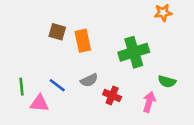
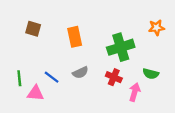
orange star: (163, 13) -> (156, 28), moved
brown square: (57, 32) -> (33, 29), moved
red cross: (112, 96) -> (114, 77), moved

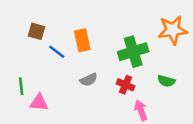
orange star: (156, 28) -> (173, 30), size x1.6
blue line: (52, 77) -> (57, 52), moved
pink arrow: (135, 92) -> (141, 110), moved, turned -36

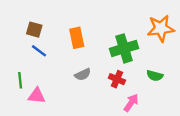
blue line: (57, 52) -> (39, 51), moved
pink arrow: (141, 110) -> (131, 103), turned 54

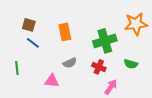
pink triangle: (37, 96) -> (52, 81), moved

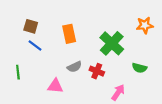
orange star: (136, 24) -> (145, 25), size x0.7
green cross: (105, 41) -> (112, 43), turned -30
red cross: (99, 67) -> (97, 71), moved

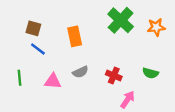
green cross: (112, 43) -> (121, 20), moved
red cross: (97, 71) -> (114, 75), moved
pink triangle: (55, 86) -> (53, 81), moved

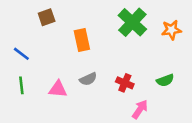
brown square: (33, 28) -> (47, 17), moved, turned -35
blue line: (38, 49) -> (21, 54), moved
green semicircle: (150, 73) -> (165, 80), turned -35

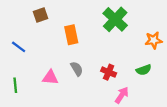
orange star: (171, 30) -> (154, 40), moved
gray semicircle: (88, 79) -> (77, 69), turned -96
green line: (21, 85) -> (15, 85), moved

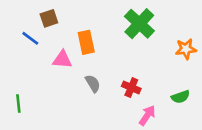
blue line: (19, 47) -> (30, 38), moved
green semicircle: (144, 70) -> (181, 97), moved
pink triangle: (50, 78) -> (62, 60), moved

